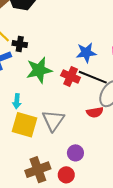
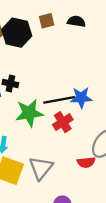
red cross: (71, 76) -> (63, 122), turned 30
black line: (93, 77) -> (59, 100), moved, turned -36

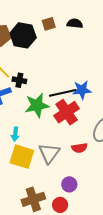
red cross: (63, 122) -> (67, 112), size x1.4
red semicircle: (86, 162) -> (79, 148), moved

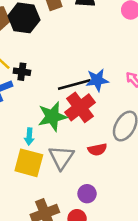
green star: (37, 105) -> (52, 117), moved
cyan arrow: (15, 134) -> (29, 136), moved

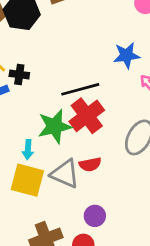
blue star: (97, 80) -> (127, 55), moved
red semicircle: (97, 150) -> (90, 164), moved
gray triangle: (61, 157) -> (65, 174), turned -40

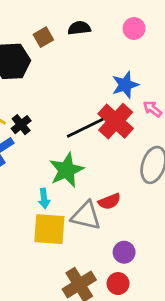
black cross: (19, 75) -> (21, 125), turned -36
red cross: (87, 116) -> (116, 121), moved

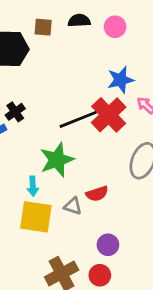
pink circle: (134, 28) -> (115, 27), moved
brown square: (43, 37) -> (43, 27), turned 30
gray triangle: (86, 216) -> (73, 206), size x0.6

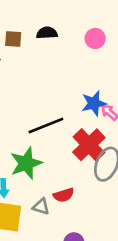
pink circle: (115, 27) -> (95, 38), moved
blue star: (121, 80) -> (94, 103), moved
red cross: (109, 115) -> (89, 145), moved

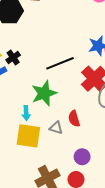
red semicircle: (64, 195) -> (74, 119), turned 91

